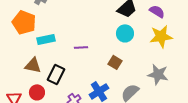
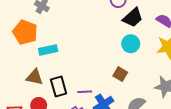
purple line: (81, 47) -> (85, 92), moved
black rectangle: (56, 74) -> (59, 87), turned -42

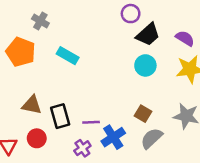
cyan rectangle: (48, 50) -> (68, 56), moved, turned 42
brown square: (120, 74) -> (143, 114), moved

